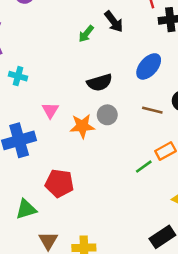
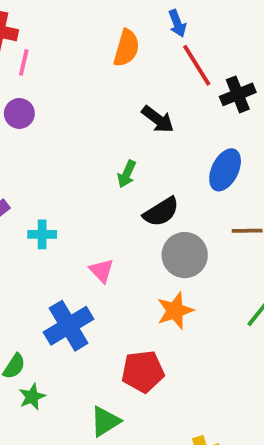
green arrow: (86, 34) -> (127, 174), moved
gray circle: (107, 115) -> (185, 255), size x1.5
orange star: (82, 126) -> (175, 311), moved

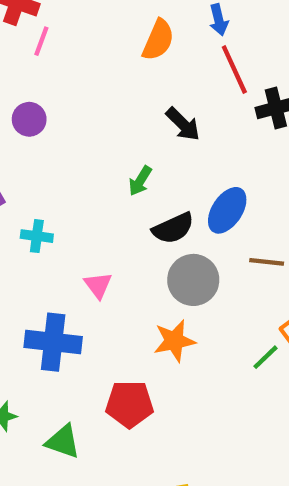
purple circle: (19, 113) -> (29, 119), moved
blue ellipse: (225, 170) -> (227, 210), moved
blue cross: (69, 326) -> (53, 342), turned 30
green triangle: (105, 421) -> (63, 442), moved, turned 44

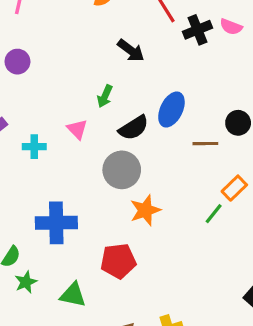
gray circle: (193, 280) -> (122, 170), moved
pink triangle: (98, 285) -> (77, 129), moved

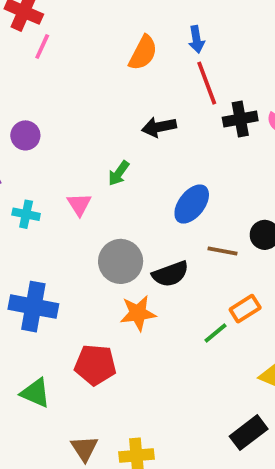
black arrow: (131, 50) -> (159, 127), turned 120
purple circle: (17, 62) -> (25, 135), moved
black semicircle: (134, 128) -> (170, 274), moved

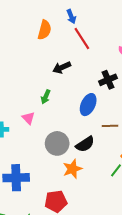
black cross: (240, 119) -> (108, 80), moved

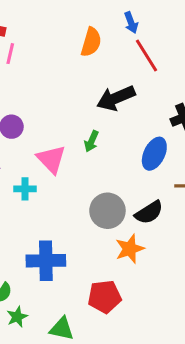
black arrow: (62, 67) -> (116, 98), size x1.4
pink triangle: (28, 118) -> (51, 159), moved, size x1.5

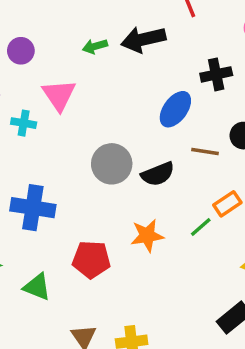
green arrow: (91, 141) -> (95, 46), moved, turned 40
orange star: (130, 249) -> (147, 236), moved

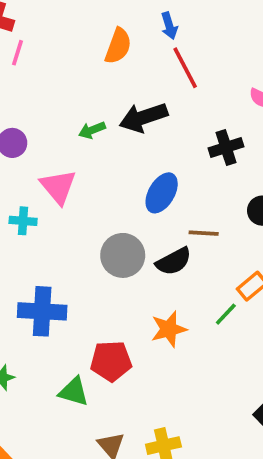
blue ellipse: (175, 109) -> (162, 193), moved
brown line: (205, 151) -> (204, 233), moved
green triangle: (37, 287) -> (74, 392), moved

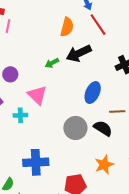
orange semicircle: (118, 46) -> (67, 27), moved
black semicircle: (174, 261) -> (103, 128), turned -114

